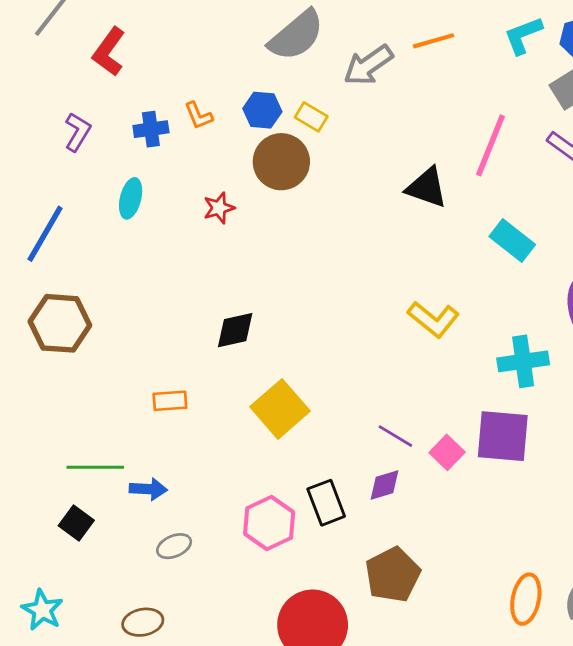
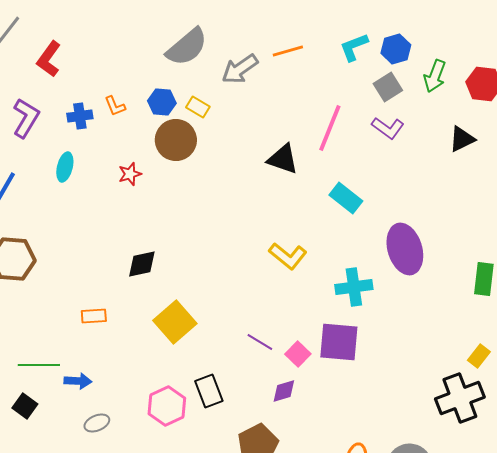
purple L-shape: (78, 132) -> (26, 118), size x1.4
purple diamond: (385, 485) -> (284, 391), moved

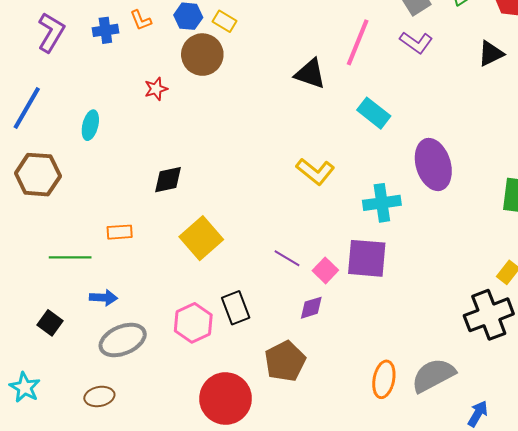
cyan ellipse: (65, 167) -> (90, 125), moved
green line: (39, 365) -> (70, 257), moved
gray ellipse: (97, 423) -> (123, 340), size x1.8

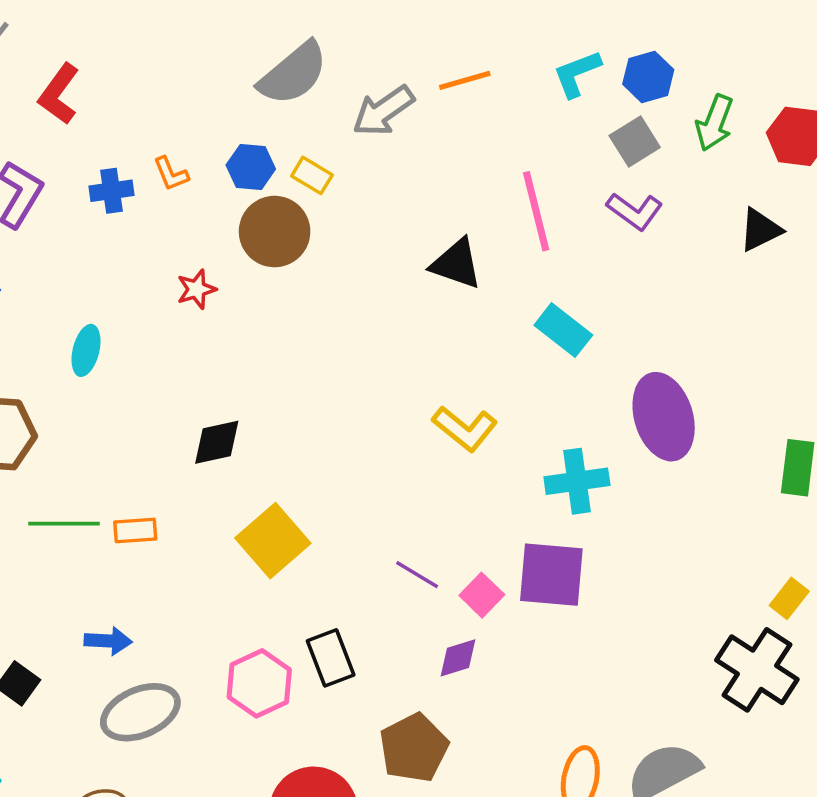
pink line: (358, 42) -> (536, 211), turned -36
green line: (70, 257) -> (64, 524), moved
black cross: (489, 315) -> (757, 670), turned -36

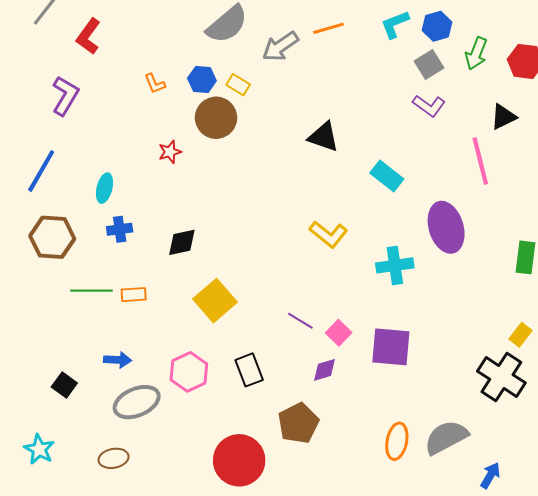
blue cross: (111, 191) -> (120, 229), moved
pink line: (536, 211) -> (480, 161), moved
purple square: (551, 575) -> (391, 347), moved
pink hexagon: (259, 683) -> (189, 372), moved

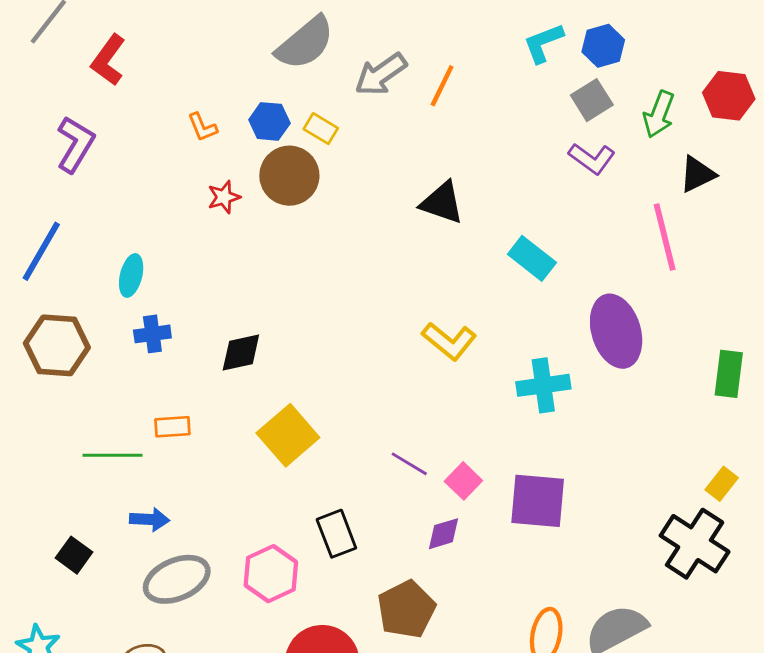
orange line: (329, 28) -> (442, 86), moved, turned -48
green arrow: (476, 53) -> (659, 114), moved
red star: (170, 152) -> (224, 197), moved
green line: (91, 291) -> (113, 455), moved
pink hexagon: (189, 372) -> (271, 574), moved

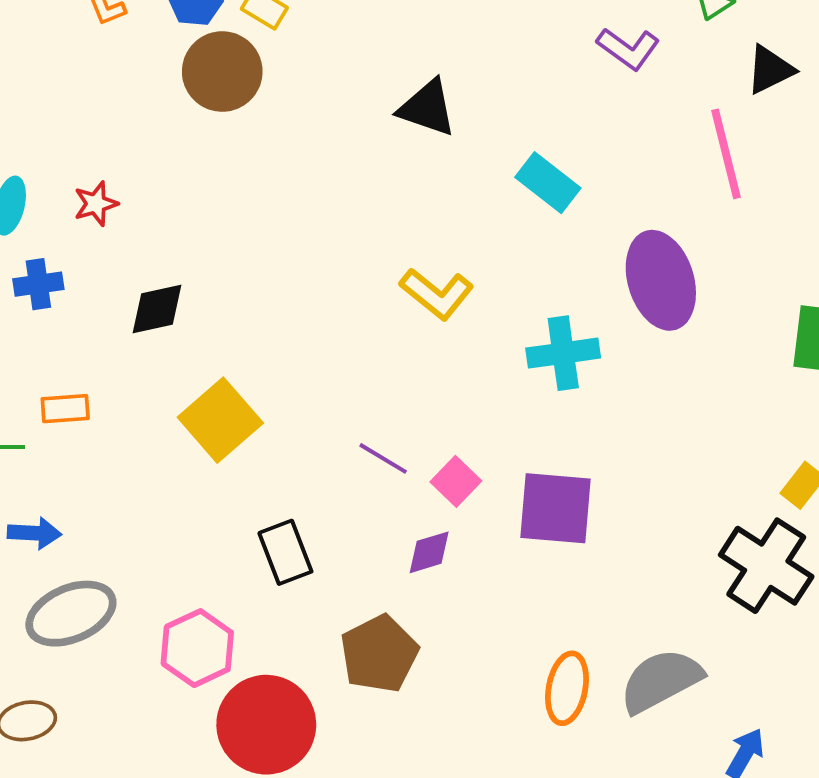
red star: (224, 197) -> (96, 204), moved
pink hexagon: (271, 574) -> (197, 648), moved

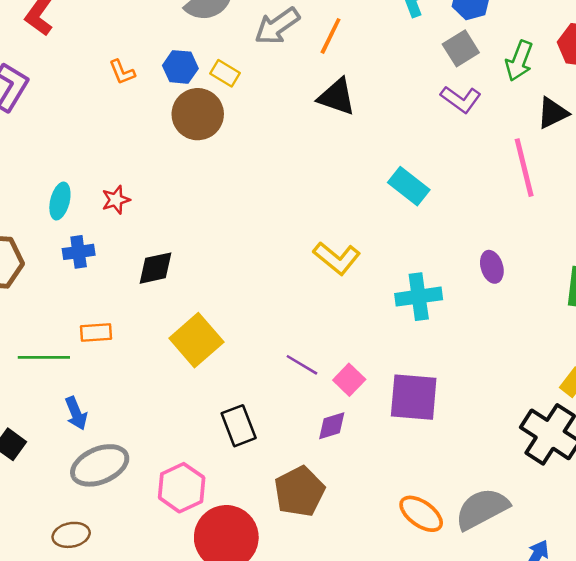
black triangle: (427, 108) -> (337, 97), moved
purple ellipse: (661, 280) -> (492, 267), moved, size x0.5
blue arrow: (35, 533) -> (76, 413), turned 64
orange ellipse: (567, 688) -> (421, 514), turned -66

